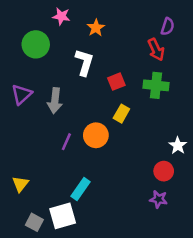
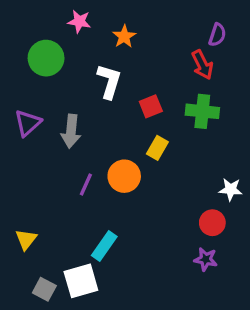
white star: (178, 146) -> (231, 189), turned -30

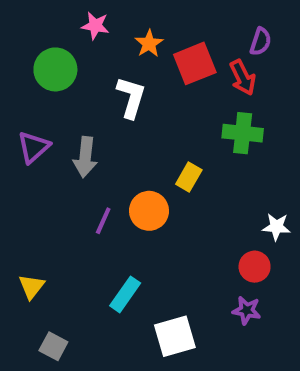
red square: (151, 106) -> (195, 63), moved, size x1.5
white square: (81, 281) -> (175, 336), moved

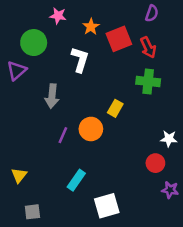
purple semicircle: (261, 42) -> (152, 13), moved
purple triangle: (34, 147) -> (17, 71), moved
purple star: (247, 310) -> (170, 190), moved
gray square: (53, 346) -> (32, 212), turned -35

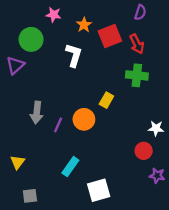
gray arrow: (52, 96) -> (37, 113), moved

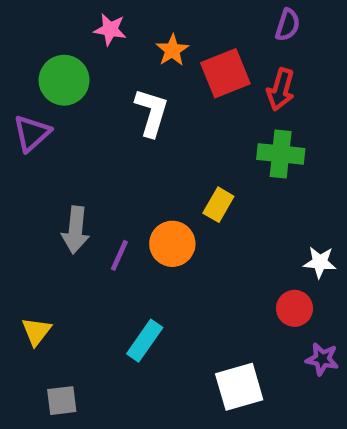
red arrow: (137, 44) -> (281, 89), turned 42
white square: (99, 190) -> (239, 387), moved

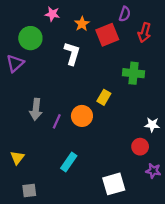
purple semicircle: (288, 25) -> (125, 14), moved
red arrow: (281, 89) -> (144, 33), moved

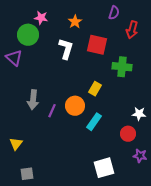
pink star: (52, 14) -> (41, 18), moved
red square: (107, 35) -> (97, 45), moved, turned 35
purple triangle: (15, 63) -> (14, 58), turned -36
cyan rectangle: (69, 162) -> (94, 122), moved

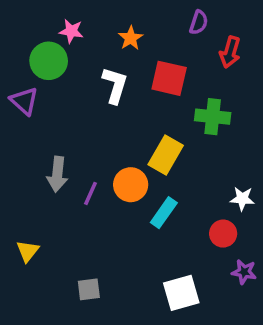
yellow rectangle: (95, 89) -> (166, 155), size x1.5
gray square: (27, 174) -> (89, 289), moved

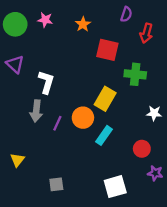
green circle: (49, 61) -> (15, 24), moved
white L-shape: (115, 85) -> (46, 82), moved
white star: (242, 199) -> (154, 113), moved

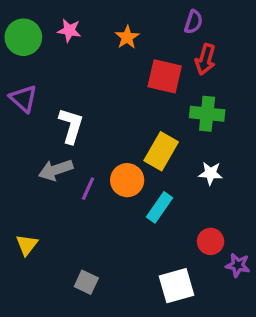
red arrow: (146, 33) -> (205, 59), moved
gray arrow: (36, 111) -> (56, 170), turned 65
white star: (154, 113) -> (211, 173), moved
red circle: (142, 149) -> (211, 241), moved
gray square: (56, 184) -> (86, 282), turned 32

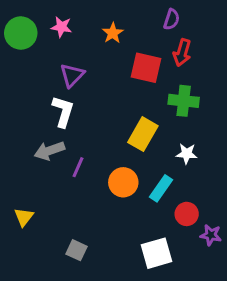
purple triangle: (23, 98) -> (72, 75), moved, turned 32
orange circle: (127, 180) -> (123, 182), moved
cyan rectangle: (159, 207) -> (161, 188), moved

